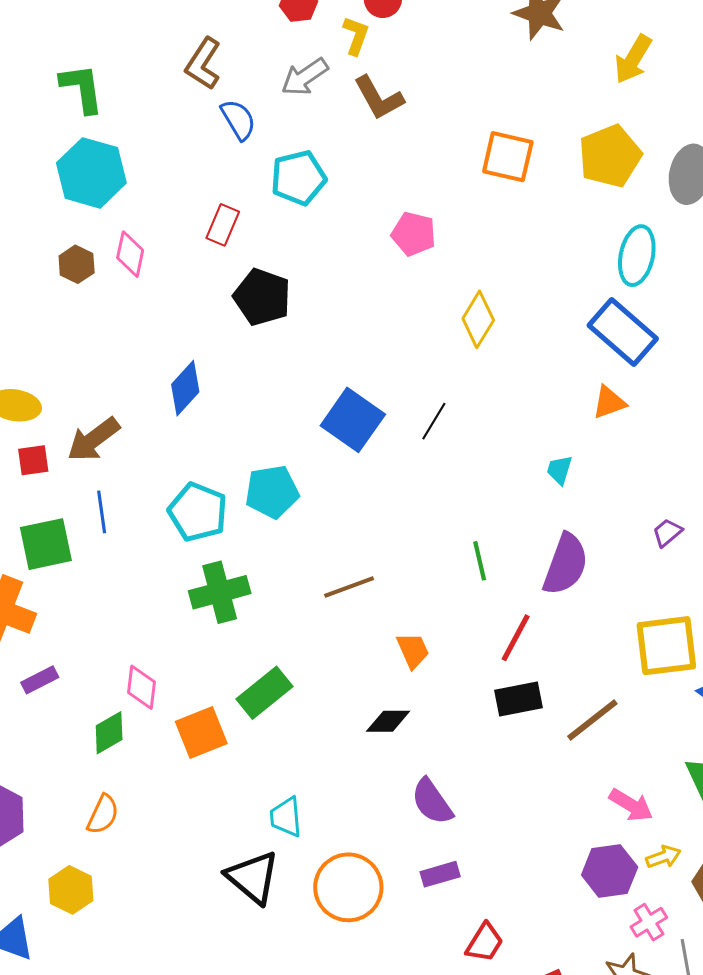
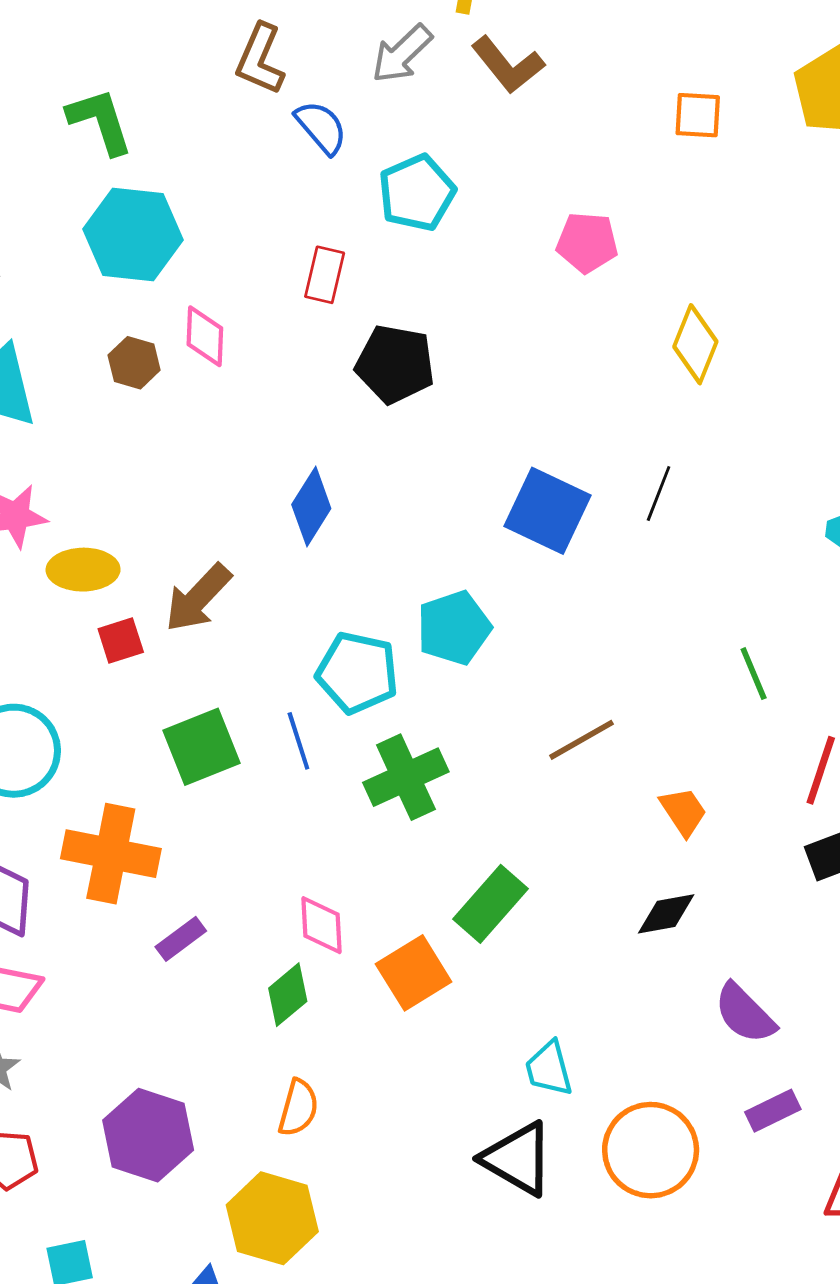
orange square: (508, 157) -> (698, 115), size x0.7
blue line: (102, 512) -> (298, 741), moved
green square: (46, 544) -> (201, 747), moved
yellow hexagon: (71, 890) -> (272, 1218), size x1.4

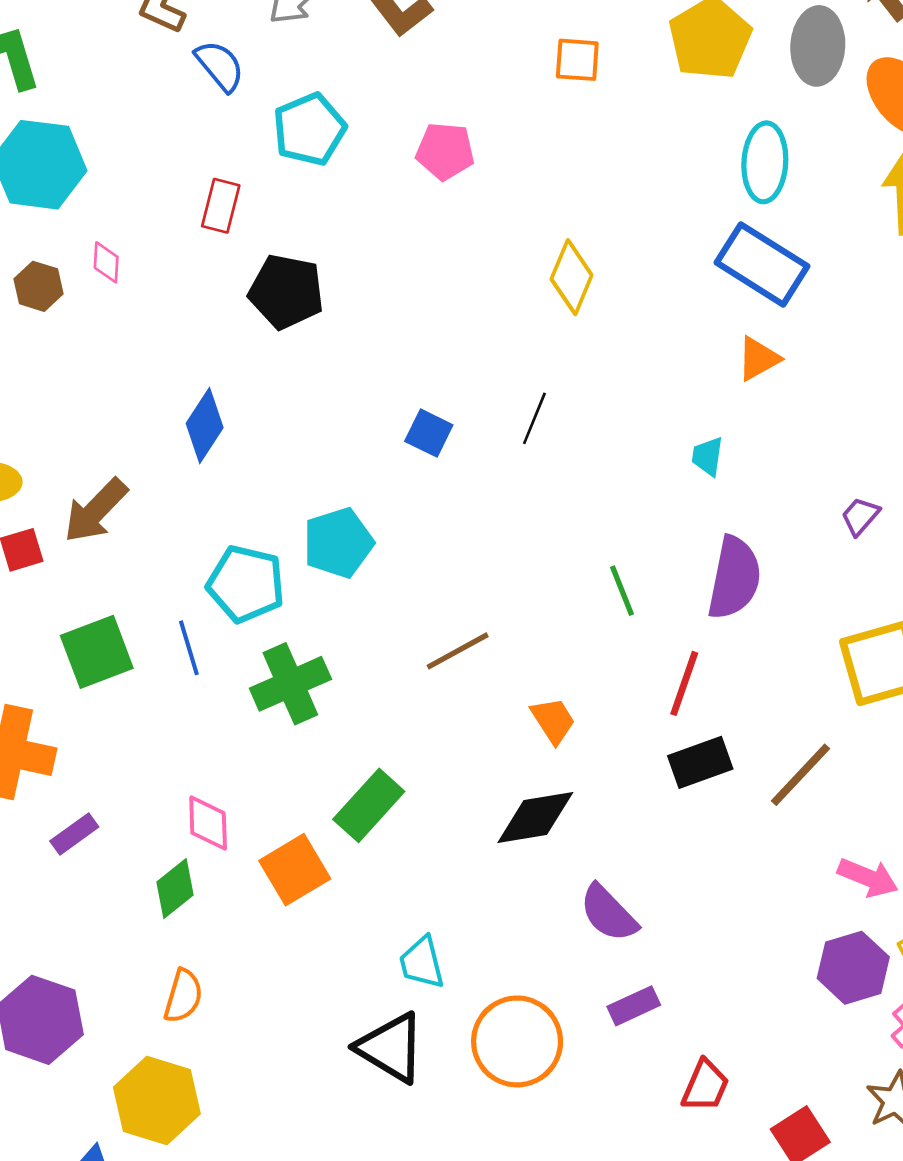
pink pentagon: (587, 243) -> (445, 151), moved
pink diamond: (205, 336) -> (106, 262), size x0.7
blue square: (548, 511) -> (429, 433), size x0.6
black diamond: (666, 914) -> (535, 818), size x1.4

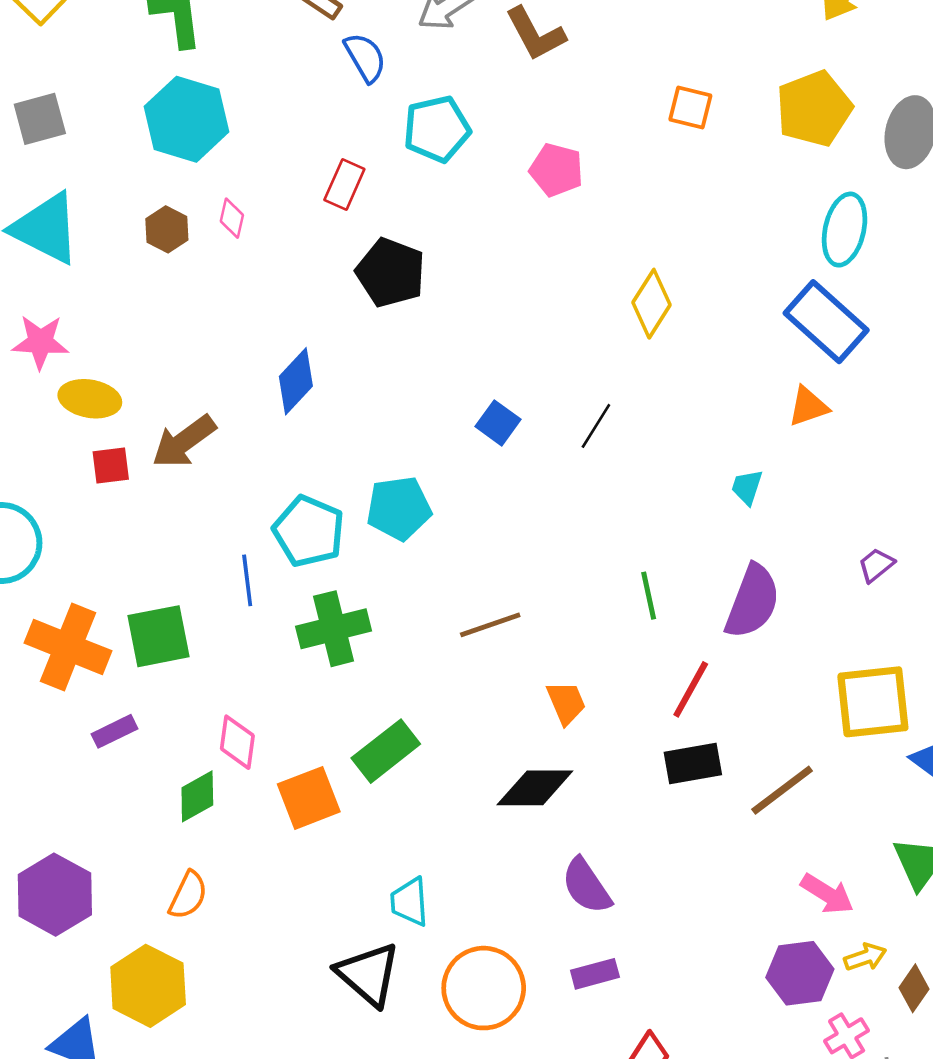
green square: (97, 652) -> (159, 636), moved

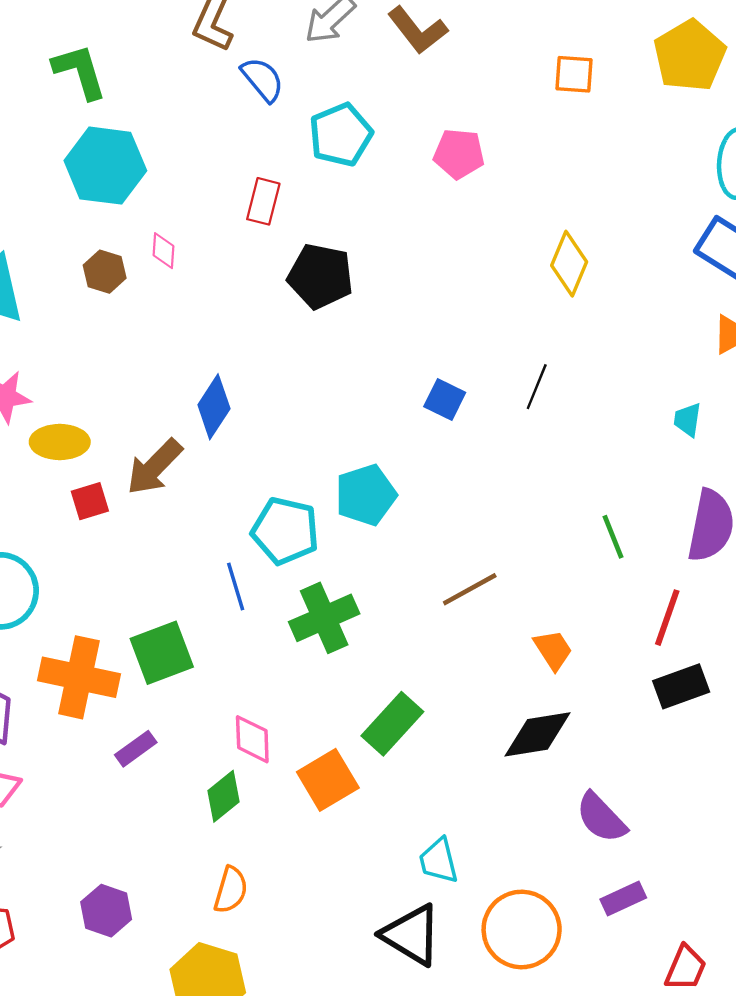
blue diamond: (296, 381) -> (214, 407), moved
purple hexagon: (55, 895) -> (106, 911), size x0.7

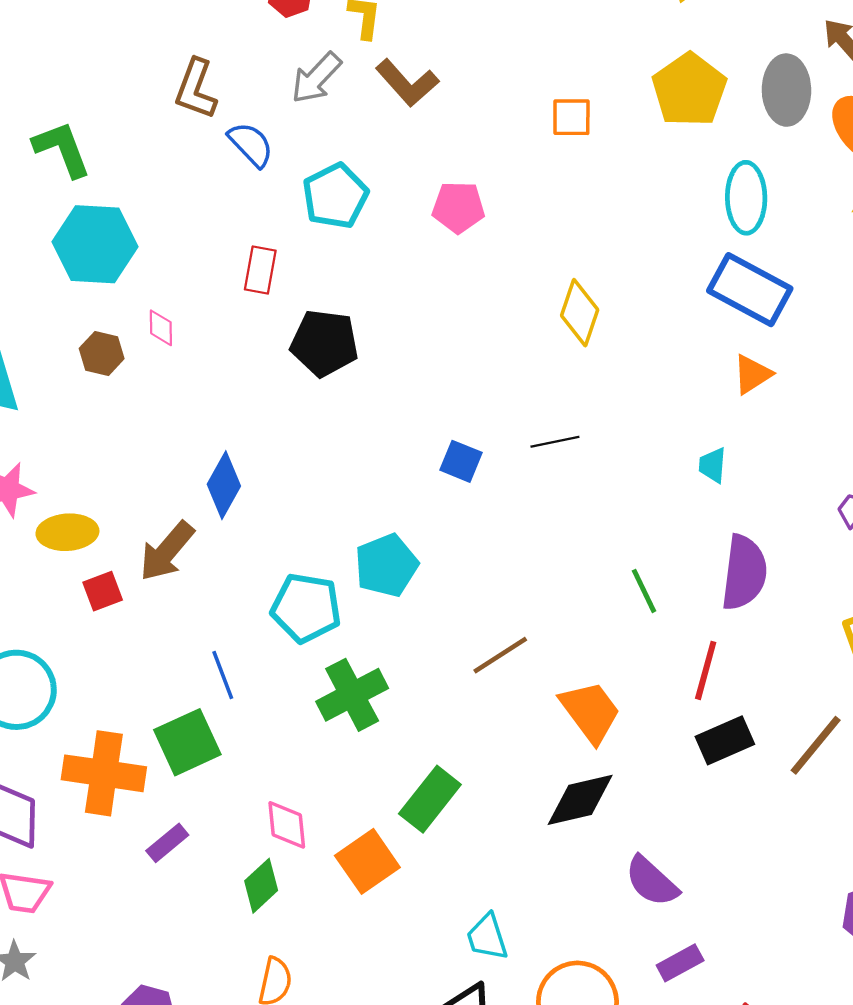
black line: (537, 387) -> (555, 442), turned 60
blue line: (236, 587) -> (223, 675), moved
orange trapezoid: (553, 650) -> (590, 712), size x1.5

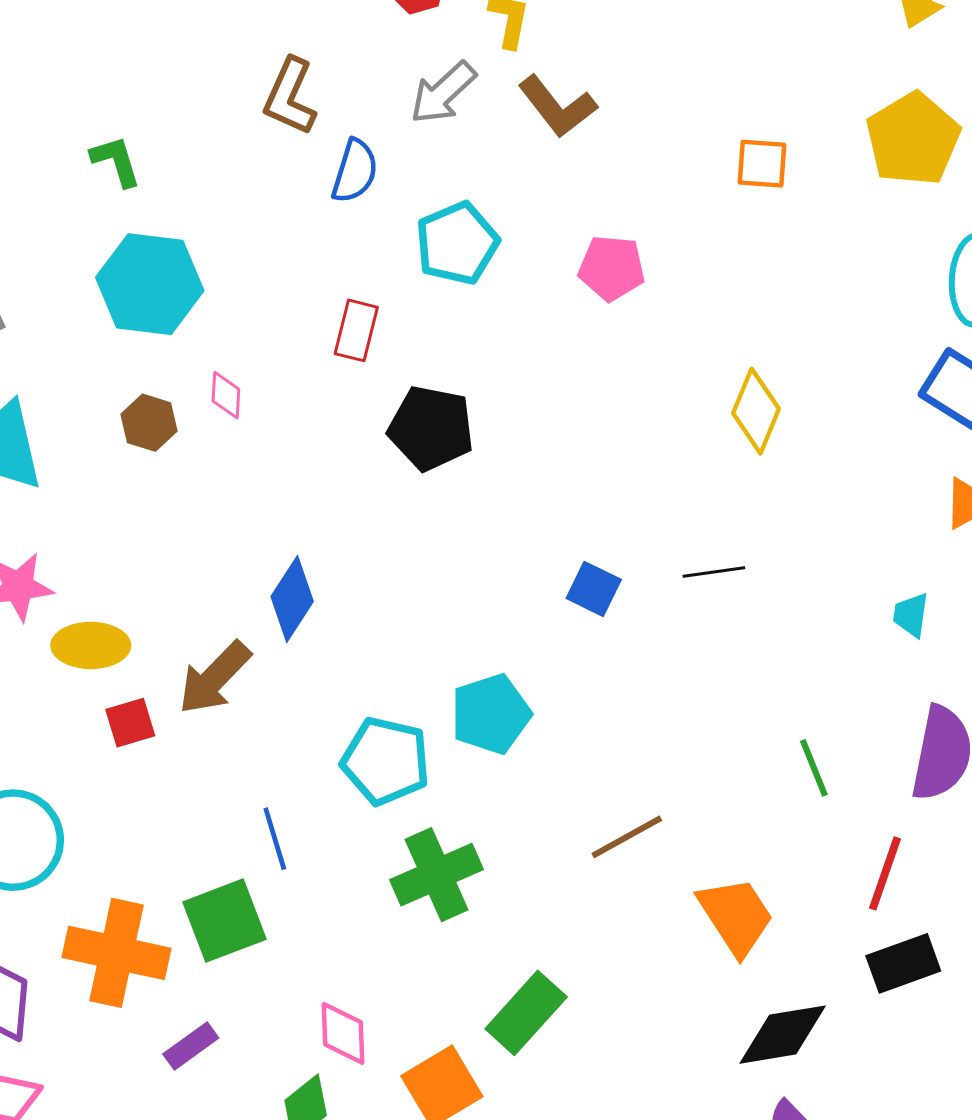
blue semicircle: (251, 144) -> (355, 171), turned 57
green L-shape: (62, 149) -> (116, 161), size x0.7
black diamond: (580, 800) -> (783, 1035), moved

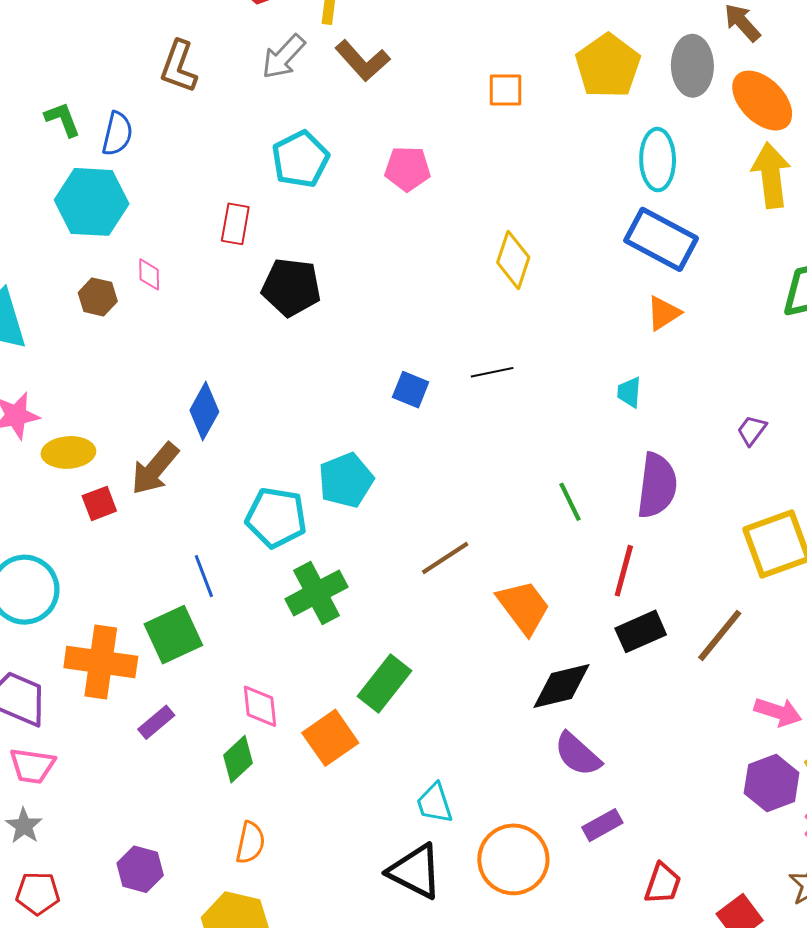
blue semicircle: (355, 171) -> (117, 134), moved

